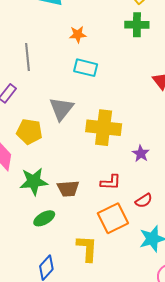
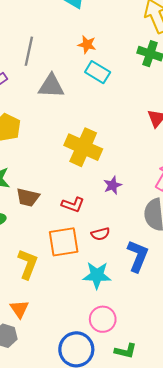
cyan rectangle: (86, 68) -> (98, 72), moved
gray triangle: (61, 109) -> (51, 86), moved, turned 36

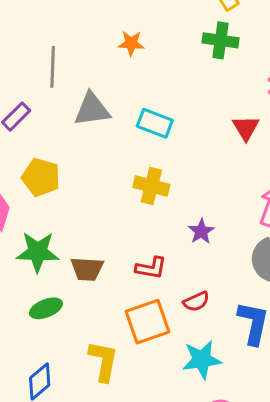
cyan rectangle: (98, 72) -> (155, 123), moved
yellow cross: (83, 147) -> (151, 186), size x0.7

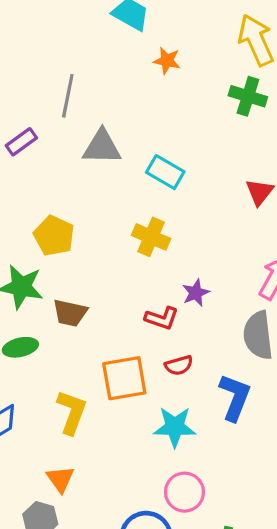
orange star: (131, 43) -> (167, 61), moved
yellow pentagon: (41, 177) -> (54, 236), moved
red L-shape: (151, 268) -> (162, 318), moved

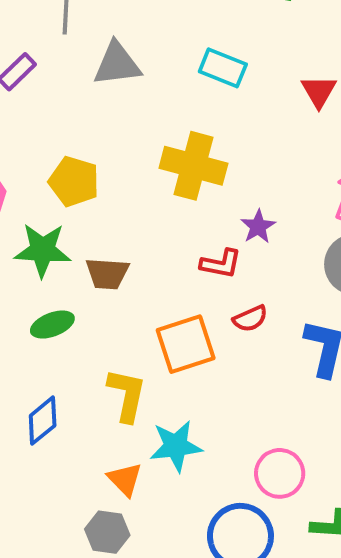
cyan rectangle: (165, 172) -> (223, 68), moved
yellow cross: (151, 237) -> (193, 166), size x1.4
cyan star: (175, 427) -> (176, 446), moved

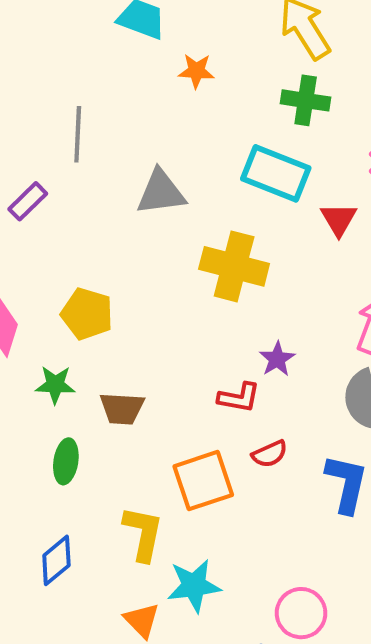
gray triangle: (117, 64) -> (161, 192), moved
cyan rectangle: (223, 68) -> (276, 173), moved, size x1.4
yellow cross: (193, 166) -> (234, 266), moved
green star: (43, 250) -> (55, 385), size x0.7
green ellipse: (52, 325) -> (66, 461), turned -60

